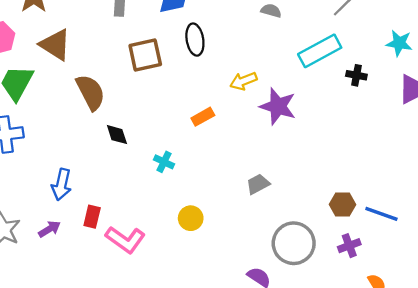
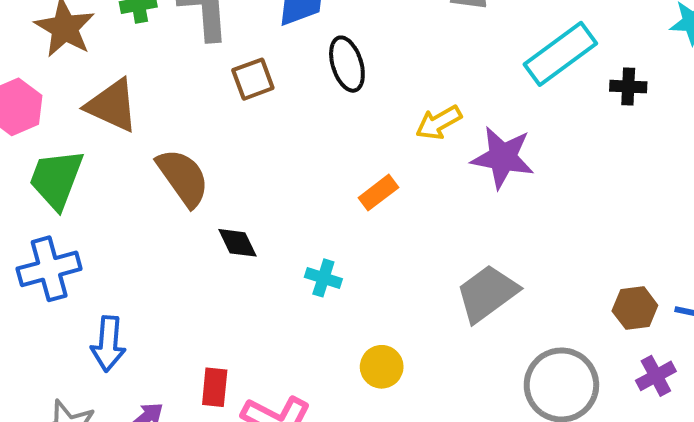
brown square: (145, 55) -> (253, 79), moved, size x0.7
blue arrow: (62, 184) -> (108, 344), moved
gray trapezoid: (258, 184) -> (487, 293), size x1.6

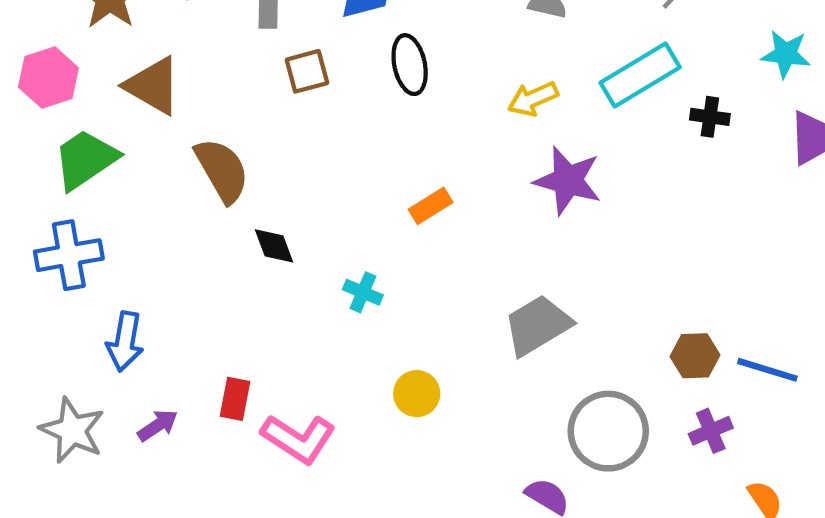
yellow arrow: (439, 123) -> (533, 99), moved
green trapezoid: (56, 179) -> (85, 159), turned 30

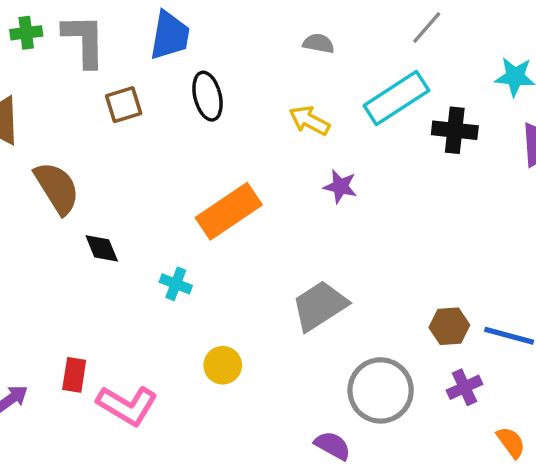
yellow arrow: (533, 99) -> (309, 121), turned 54
black cross: (710, 117) -> (455, 130), size x1.4
purple star: (568, 181) -> (340, 186), size x0.6
orange rectangle: (431, 206) -> (229, 211), size x1.8

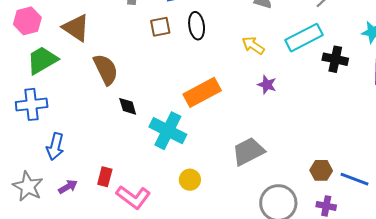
brown square: (124, 105) -> (160, 27), moved
cyan cross: (176, 284) -> (168, 131), size x2.0
purple cross: (464, 387) -> (326, 206), turned 30

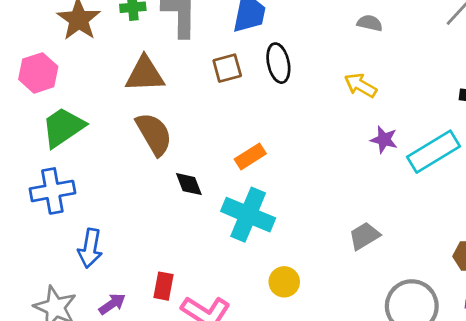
brown triangle: (76, 28) -> (145, 74), moved, turned -32
cyan rectangle: (304, 38) -> (434, 152), moved
orange rectangle: (202, 92) -> (250, 156), moved, size x0.6
gray trapezoid: (248, 151) -> (364, 236), size x0.7

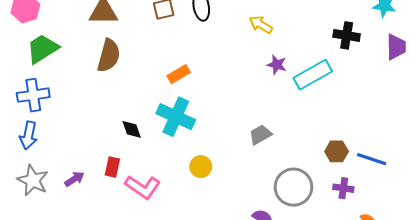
brown semicircle: (154, 134) -> (109, 56), turned 44
black diamond: (189, 184) -> (132, 129), moved
blue arrow: (90, 248) -> (28, 135), moved

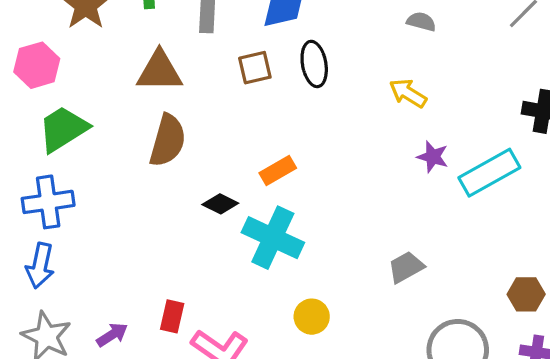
black diamond: (132, 129) -> (220, 204), moved, turned -45

